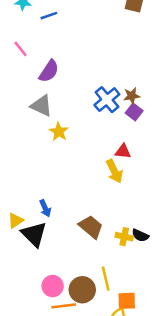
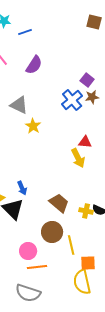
purple semicircle: (49, 71) -> (34, 65), moved
purple square: (134, 112) -> (87, 80), moved
brown circle: (82, 290) -> (52, 232), moved

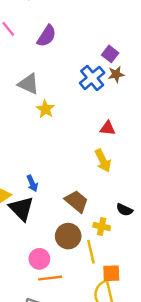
yellow arrow: (78, 158) -> (103, 161), moved
yellow cross: (86, 211) -> (102, 227), moved

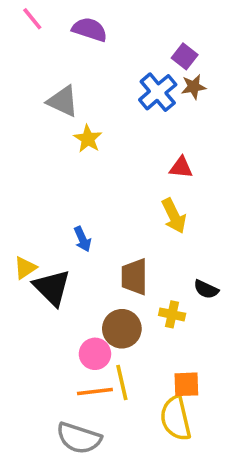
purple semicircle: (47, 36) -> (90, 29), turned -105
blue arrow: (32, 183) -> (82, 239), moved
brown trapezoid: (77, 201) -> (134, 277), turned -130
yellow line: (91, 252) -> (122, 383), moved
pink circle: (39, 259) -> (95, 354), moved

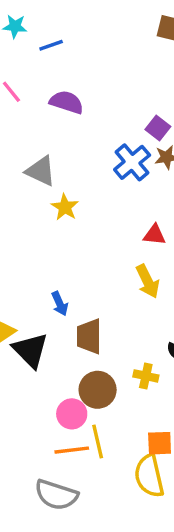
brown trapezoid: (134, 277) -> (89, 336), moved

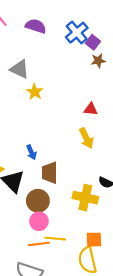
blue cross: (132, 162) -> (77, 33), moved
yellow cross: (146, 376) -> (85, 198), size x1.6
brown circle: (98, 390) -> (38, 201), moved
yellow line: (98, 441) -> (55, 239), turned -72

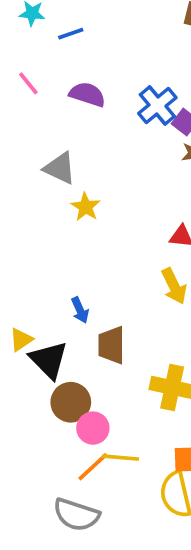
brown circle: (38, 201) -> (71, 402), moved
orange line: (39, 244) -> (93, 467), turned -36

